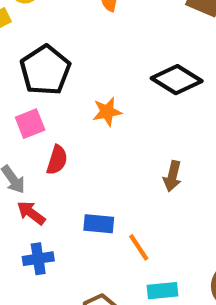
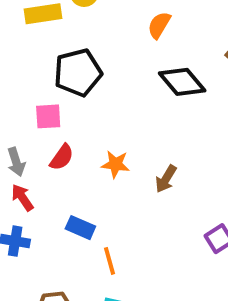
black diamond: (177, 80) -> (182, 82), moved
orange star: (107, 112) -> (115, 164), moved
brown arrow: (172, 176) -> (166, 179), moved

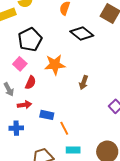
pink square: (48, 116) -> (20, 64), turned -32
orange star: (115, 164) -> (55, 65), moved, size x1.5
red arrow: (22, 198) -> (24, 105), moved, turned 128

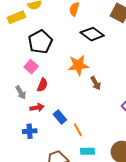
orange star: (55, 65) -> (78, 65), moved
brown arrow: (84, 82) -> (96, 83), turned -48
blue rectangle: (47, 115) -> (60, 117), turned 40

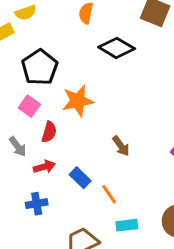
orange star: (78, 65) -> (78, 101), moved
brown arrow: (96, 83) -> (121, 146), moved

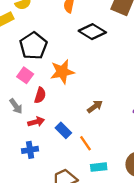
brown arrow: (121, 146) -> (95, 107), turned -91

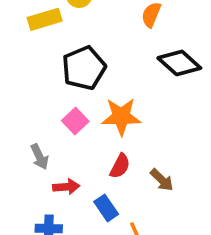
pink square: (25, 75) -> (75, 121), moved
red semicircle: (40, 95) -> (120, 166), moved
brown arrow: (95, 107) -> (162, 180), turned 70

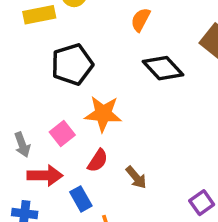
pink square: (75, 121) -> (62, 134), moved
red arrow: (66, 187) -> (45, 175), size x1.4

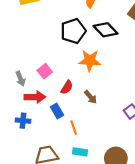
black pentagon: (72, 64) -> (73, 31), moved
orange star: (103, 114) -> (90, 60), moved

